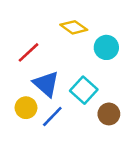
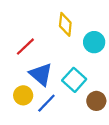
yellow diamond: (74, 27) -> (65, 24), turned 60

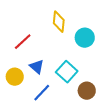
blue triangle: (41, 74) -> (37, 67), size x0.7
yellow circle: (23, 95) -> (15, 77), moved

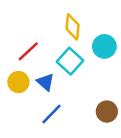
cyan square: (67, 72) -> (70, 61), moved
yellow circle: (15, 77) -> (18, 82), moved

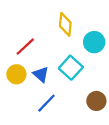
cyan square: (70, 61) -> (71, 68), moved

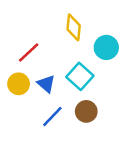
brown circle: (96, 101) -> (86, 111), moved

